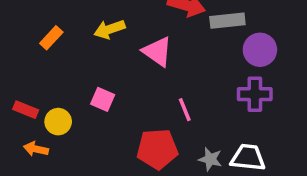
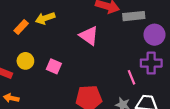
yellow arrow: (109, 29) -> (45, 18), moved
pink line: (185, 110) -> (132, 77), moved
yellow circle: (58, 122) -> (25, 61), moved

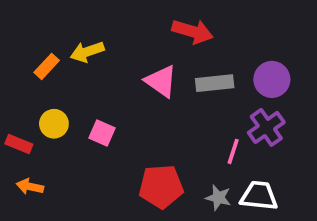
gray rectangle: (134, 16) -> (215, 83), moved
purple cross: (151, 63) -> (266, 127), turned -35
pink line: (132, 77) -> (233, 151), turned 40

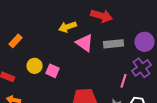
yellow arrow: (87, 52) -> (68, 27), moved
orange rectangle: (47, 66) -> (16, 41), moved
yellow circle: (54, 124) -> (34, 66), moved

